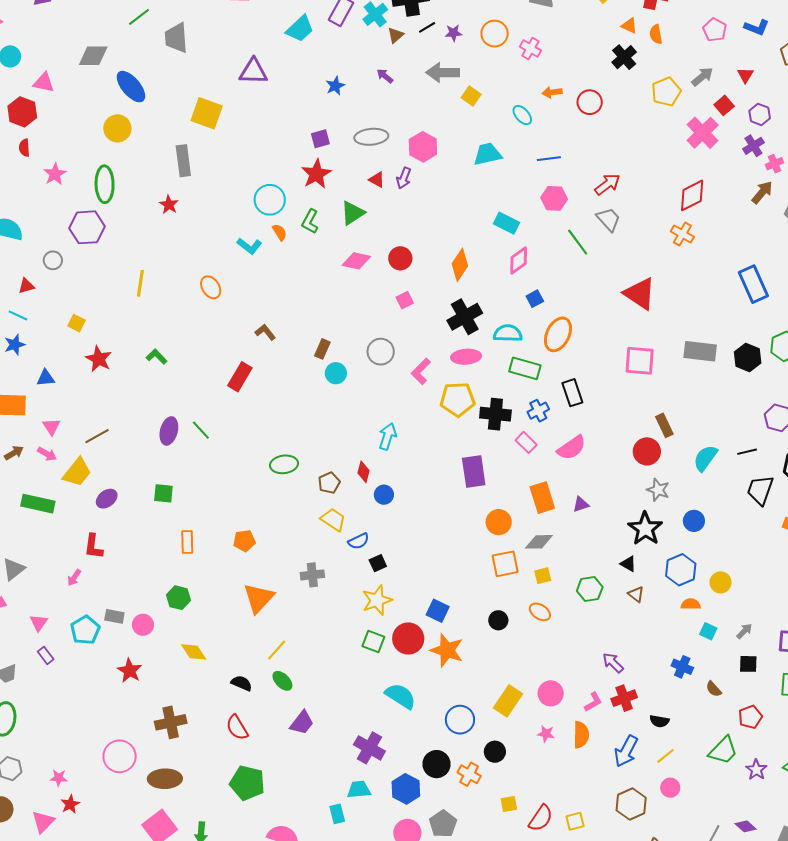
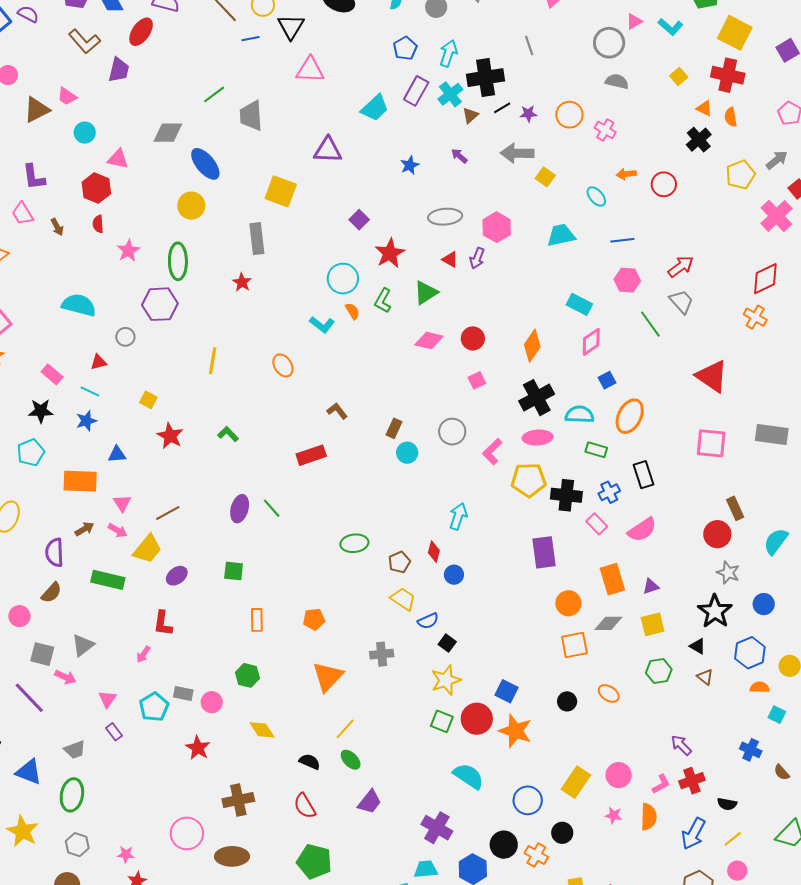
purple square: (320, 139) -> (359, 220), moved, turned -30
green rectangle: (525, 368) -> (596, 450), size x0.7
red rectangle: (240, 377) -> (311, 455), turned 40
black square: (378, 563) -> (447, 643), turned -30
yellow square: (543, 576) -> (653, 624), moved, size x1.4

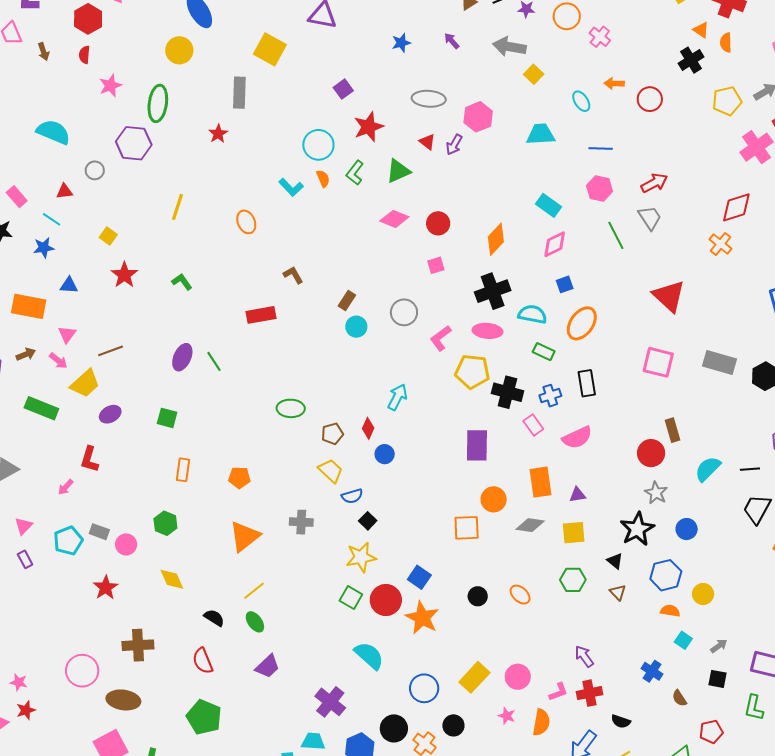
orange square: (574, 645) -> (467, 528), moved

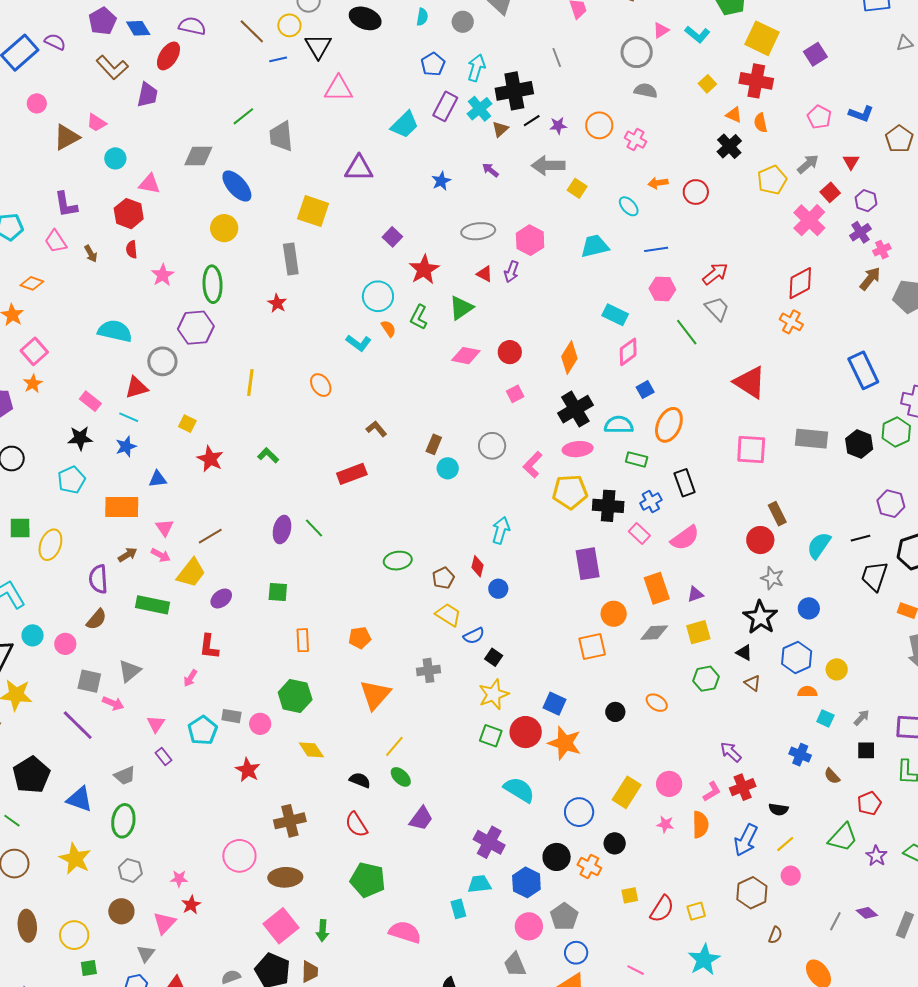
gray circle: (95, 170) -> (162, 361), size x1.5
red triangle: (64, 191) -> (136, 387), size x1.4
green hexagon: (165, 523) -> (295, 696), size x1.4

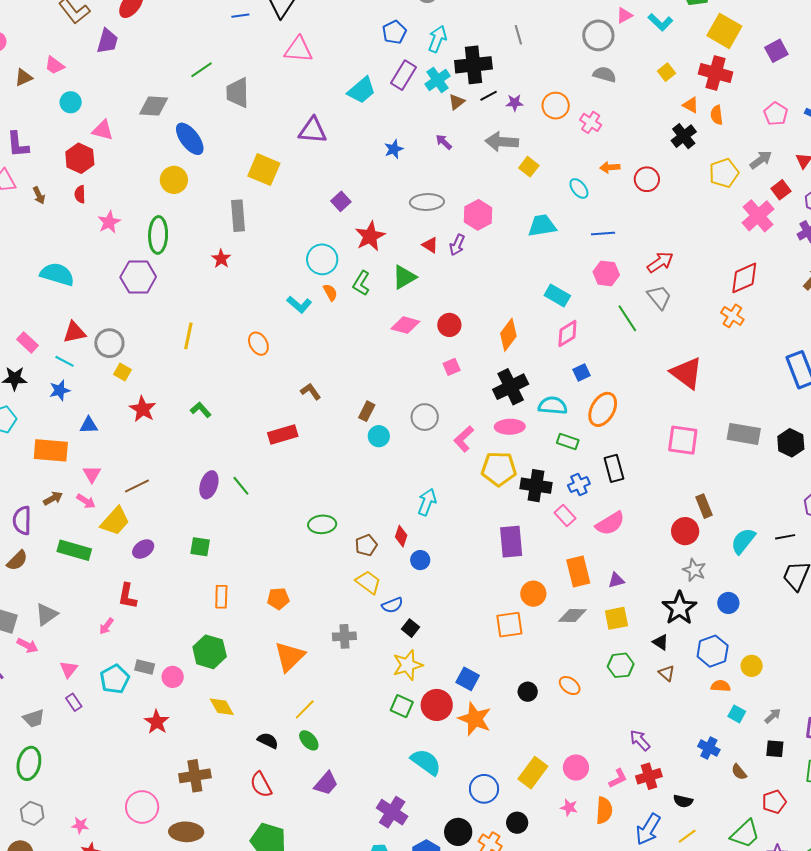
brown triangle: (67, 137) -> (24, 77), size x0.7
gray circle: (162, 361) -> (109, 343), moved

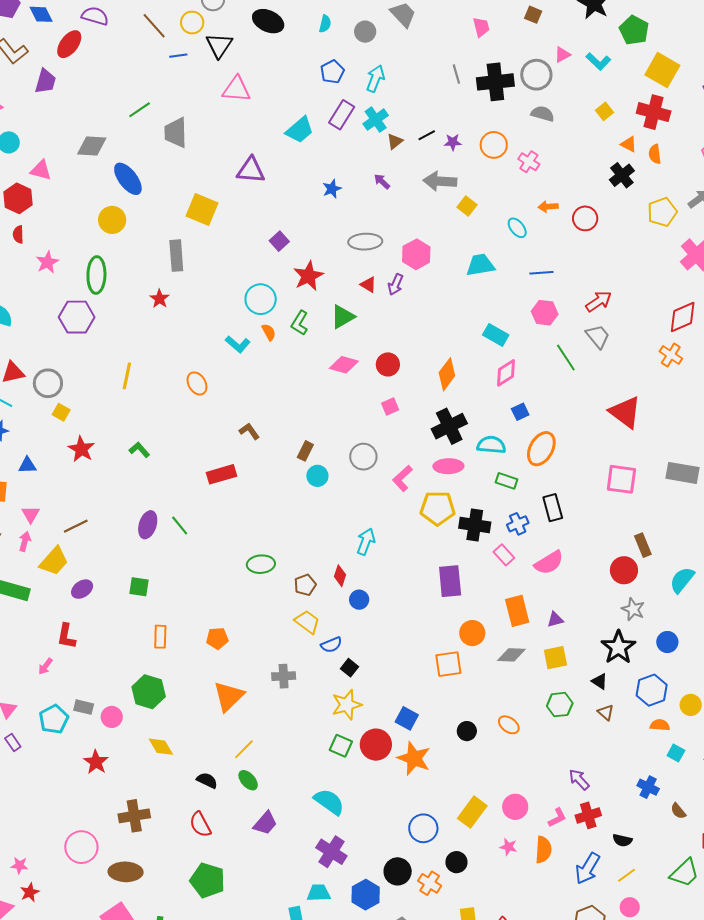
black cross: (473, 65) -> (495, 82), moved
pink arrow: (86, 501) -> (25, 541), turned -108
cyan semicircle: (426, 762) -> (329, 802), moved

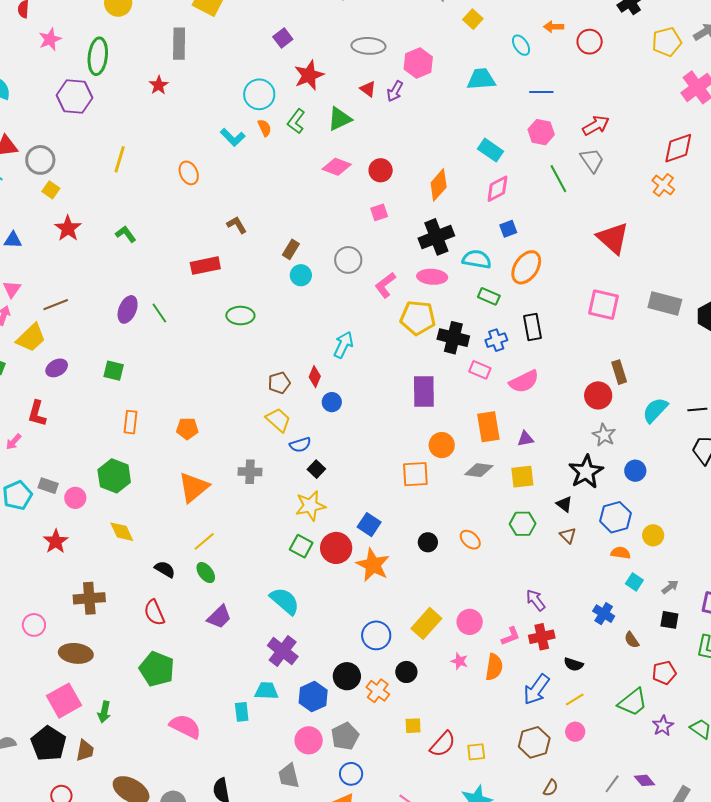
pink rectangle: (504, 555) -> (480, 370), turned -30
green ellipse: (261, 564) -> (240, 316), moved
pink circle: (81, 847) -> (34, 625), size x0.7

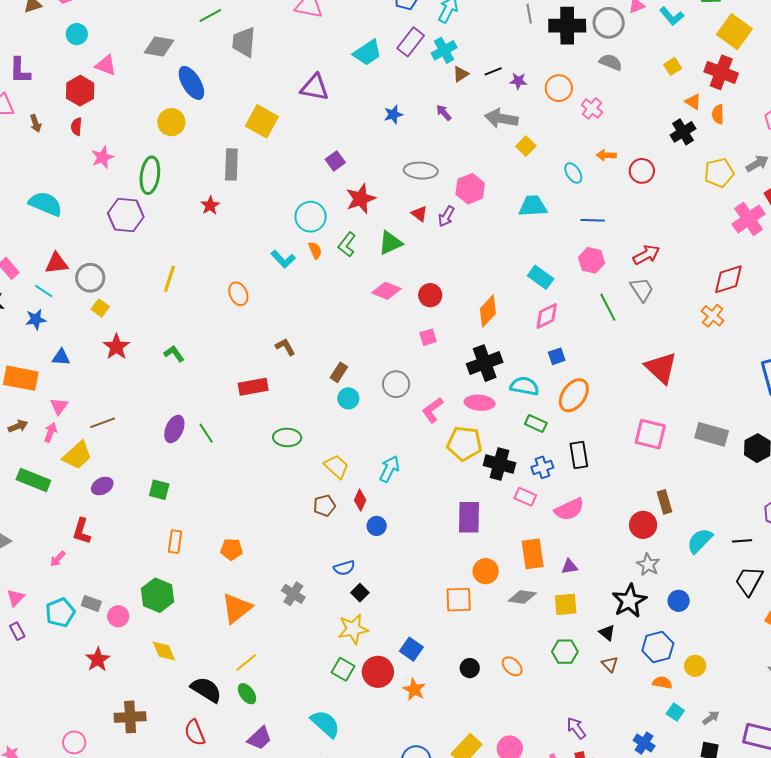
yellow trapezoid: (278, 420) -> (336, 467), moved
gray cross: (250, 472) -> (293, 594), turned 30
orange star: (373, 565) -> (414, 690), size x0.7
black semicircle: (165, 569) -> (206, 690), size x1.5

